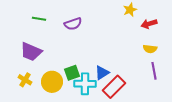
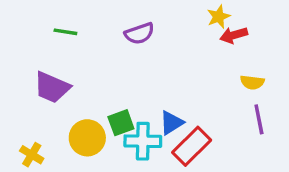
purple semicircle: (73, 24) -> (139, 33), moved
red arrow: (149, 24) -> (234, 35), moved
yellow cross: (25, 80) -> (32, 155), moved

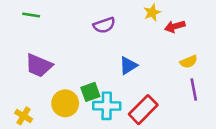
yellow star: (219, 17) -> (152, 13), moved
green line: (65, 32) -> (31, 15), moved
yellow semicircle: (252, 82) -> (189, 62), turned -30
blue triangle: (171, 123) -> (128, 65), moved

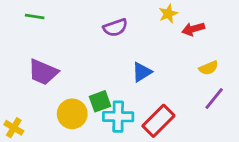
purple line: (194, 89) -> (214, 99), turned 50
yellow cross: (24, 116) -> (14, 128), moved

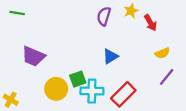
green line: (35, 16) -> (17, 13), moved
purple semicircle: (115, 28) -> (104, 16), moved, turned 126
red arrow: (193, 29) -> (150, 23), turned -105

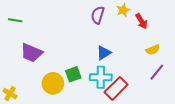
green line: (17, 13) -> (15, 20), moved
cyan cross: (92, 91) -> (101, 77), moved

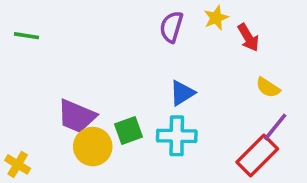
yellow semicircle: (153, 50) -> (268, 88), turned 56
purple trapezoid: (31, 53) -> (77, 116), moved
red rectangle: (116, 88) -> (257, 155), moved

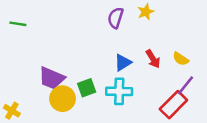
red arrow: (248, 37) -> (153, 59), moved

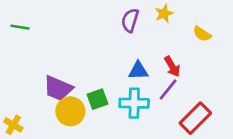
yellow semicircle: (181, 59) -> (202, 34), moved
blue triangle: (123, 62) -> (138, 71), turned 30
purple line: (185, 85) -> (168, 90), moved

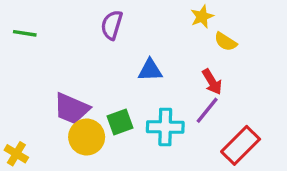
purple semicircle: (130, 20) -> (112, 25), moved
yellow semicircle: (202, 34) -> (225, 42), moved
blue triangle: (138, 71) -> (150, 70), moved

